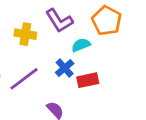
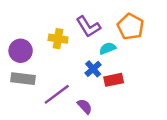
purple line: (24, 79) -> (57, 94), moved

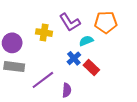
orange pentagon: (131, 27) -> (106, 22), turned -30
red rectangle: (114, 80) -> (91, 68), turned 56
purple semicircle: (85, 106) -> (67, 90), turned 48

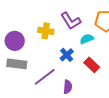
blue cross: (74, 58) -> (67, 55), moved

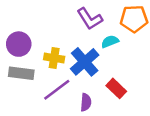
yellow cross: (46, 31) -> (54, 58), moved
blue cross: (67, 55) -> (85, 62), size x1.6
red rectangle: (92, 65) -> (116, 88), moved

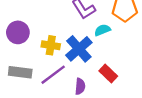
gray rectangle: (21, 73) -> (20, 72), moved

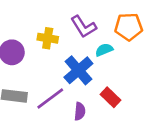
yellow cross: (51, 45) -> (48, 38), moved

